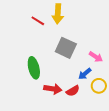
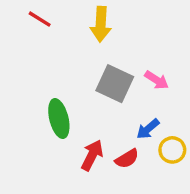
red line: (38, 21) -> (40, 19), moved
pink arrow: (96, 57) -> (157, 80), moved
red arrow: (53, 89) -> (92, 155), turned -72

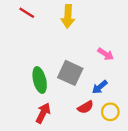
gray square: (115, 84) -> (70, 73), moved
yellow circle: (172, 150) -> (110, 112), moved
red arrow: (92, 155) -> (43, 113), moved

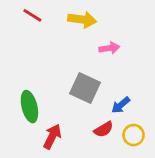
yellow arrow: (68, 16) -> (82, 20), turned -85
pink arrow: (106, 54) -> (109, 48), moved, turned -42
green ellipse: (40, 80) -> (29, 107), moved

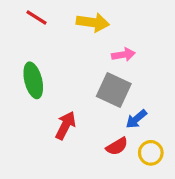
gray square: (85, 88) -> (114, 90), moved
green ellipse: (29, 107) -> (33, 80), moved
red arrow: (52, 136) -> (65, 125), moved

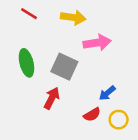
pink arrow: (123, 55) -> (97, 43), size x1.5
gray square: (114, 90) -> (64, 67), moved

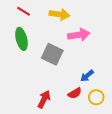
green ellipse: (26, 63) -> (22, 39), moved
red arrow: (52, 98) -> (44, 99), moved

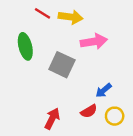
red line: (24, 11) -> (42, 13), moved

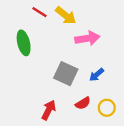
yellow arrow: (71, 17) -> (66, 16), turned 30
gray square: (62, 65) -> (66, 74), moved
blue arrow: (104, 90) -> (97, 75), moved

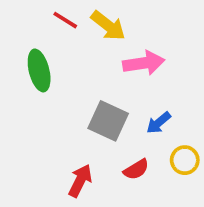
yellow circle: (107, 108) -> (185, 160), moved

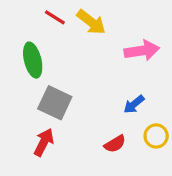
pink arrow: (144, 63) -> (142, 51), moved
gray square: (108, 121) -> (55, 103), moved
red arrow: (80, 181) -> (44, 142), moved

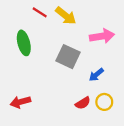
gray square: (55, 103) -> (68, 57), moved
yellow circle: (156, 136) -> (104, 102), moved
red arrow: (44, 142) -> (20, 102), moved, turned -132

